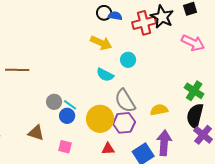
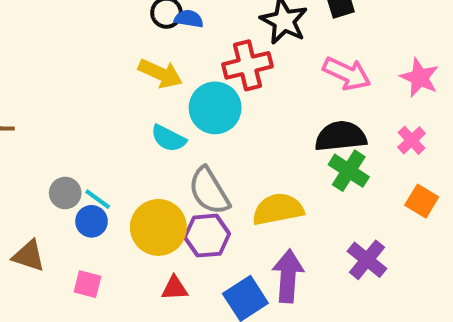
red cross: (144, 23) -> (247, 65), moved
cyan circle: (128, 60) -> (215, 108), size x1.6
yellow semicircle: (159, 110) -> (278, 209), size x1.4
black semicircle: (195, 116) -> (341, 136), moved, turned 70

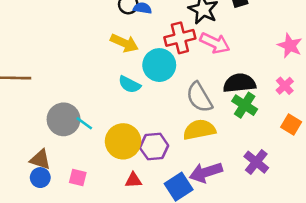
pink arrow: (347, 73) -> (215, 43), moved
gray semicircle: (209, 191) -> (199, 97), moved
gray circle: (65, 193) -> (64, 119), size x1.6
blue circle: (92, 221) -> (40, 178), moved
purple arrow: (288, 276) -> (206, 172), turned -112

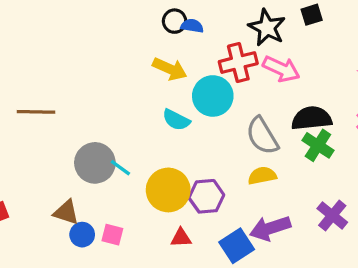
yellow semicircle: (199, 130) -> (262, 176), size x0.7
blue circle: (40, 178) -> (82, 235), moved

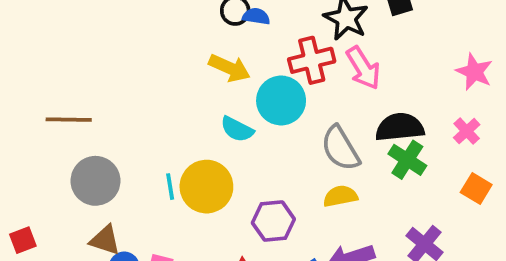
pink arrow: (281, 69) -> (363, 68), turned 33
gray circle: (95, 163) -> (96, 181), moved
cyan line: (120, 168) -> (170, 187), turned 45
yellow circle: (168, 190) -> (206, 187), moved

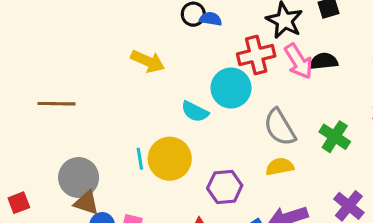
yellow arrow: (229, 68) -> (148, 61), moved
black semicircle: (400, 127) -> (324, 61), moved, size x0.7
gray circle: (96, 181) -> (79, 178), moved

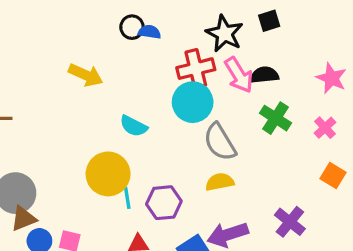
cyan circle: (231, 88) -> (193, 102), moved
green cross: (335, 137) -> (276, 118), moved
cyan line: (140, 159) -> (127, 198), moved
brown triangle: (86, 203) -> (23, 219), turned -40

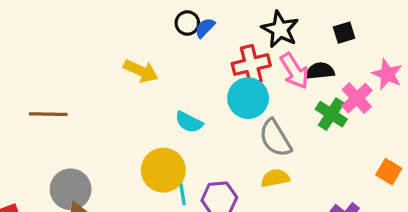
black square: (269, 21) -> (344, 33), moved
blue semicircle: (150, 32) -> (205, 28), turned -55
pink cross: (325, 128) -> (357, 98), moved, size x1.4

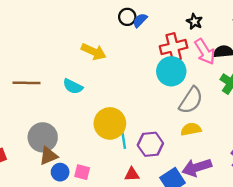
black star: (280, 29) -> (194, 22), size x0.6
cyan semicircle: (189, 122) -> (73, 86), moved
gray semicircle: (275, 138) -> (191, 100), turned -116

